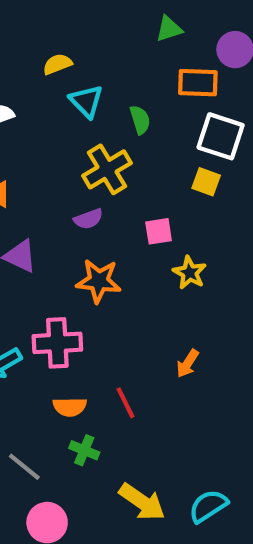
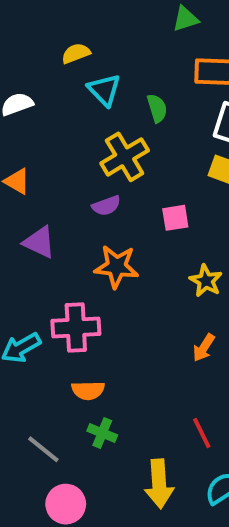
yellow star: (190, 273) -> (206, 281), moved
red line: (126, 403) -> (202, 433), moved
yellow arrow: (142, 502) -> (159, 484), turned 51

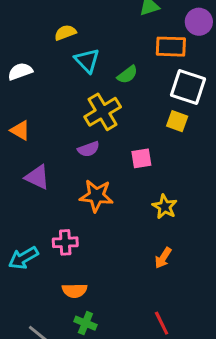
green semicircle: (157, 108) -> (127, 75), turned 70
pink cross: (76, 327) -> (65, 242), size x0.7

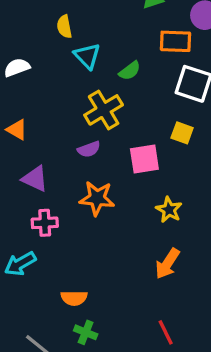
yellow semicircle: (65, 33) -> (64, 27), turned -80
yellow square: (177, 121) -> (182, 133), moved
pink square: (141, 158) -> (144, 159), size x1.4
pink cross: (65, 242) -> (45, 223), moved
orange arrow: (163, 258) -> (167, 264), size x1.4

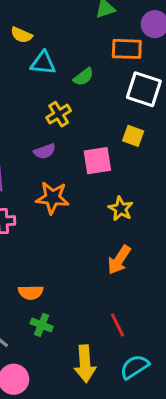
yellow semicircle: (64, 27) -> (21, 35), turned -55
cyan triangle: (87, 56) -> (43, 63), turned -40
yellow cross: (104, 110) -> (59, 114), size x0.7

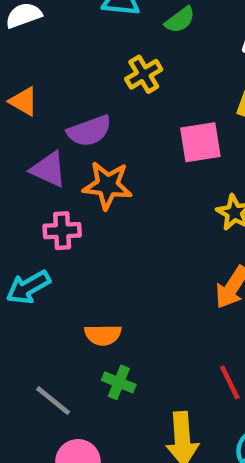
purple semicircle: (45, 151) -> (89, 131), moved, size x1.4
orange star: (52, 198) -> (107, 185), moved

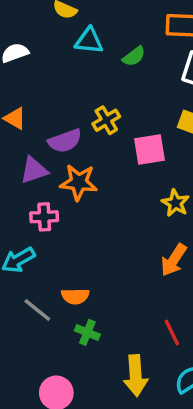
yellow cross: (144, 74) -> (106, 120), moved
purple triangle: (49, 169) -> (34, 170), turned -44
gray line: (53, 401) -> (37, 310), moved

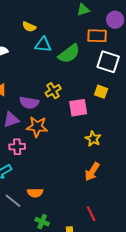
green semicircle: (134, 56) -> (69, 54), size x1.6
purple semicircle: (65, 141) -> (29, 103), turned 30
green cross: (87, 332) -> (42, 222), moved

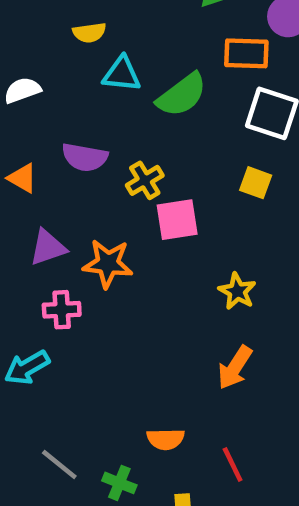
yellow semicircle: (29, 27) -> (89, 33), turned -32
purple semicircle: (29, 103) -> (85, 157), moved
pink square: (78, 108) -> (177, 220), moved
orange semicircle: (35, 193) -> (166, 439), moved
gray line: (13, 201) -> (59, 464), moved

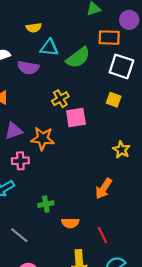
purple semicircle: (85, 157) -> (28, 68), moved
yellow star: (237, 291) -> (121, 150), moved
green cross: (119, 483) -> (46, 204), moved, turned -32

